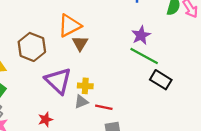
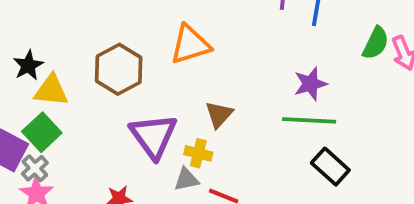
brown triangle: (80, 43) -> (219, 115), moved
green line: (144, 56) -> (309, 120), turned -36

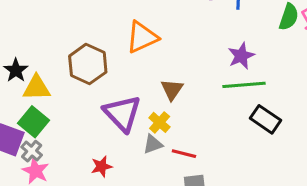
yellow cross: (198, 153) -> (160, 122), turned 35

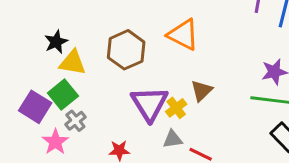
orange triangle: (142, 37) -> (183, 35), turned 40
yellow cross: (160, 122) -> (176, 108), moved
gray cross: (32, 151) -> (75, 121), moved

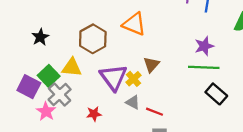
yellow triangle: (73, 63) -> (72, 67), moved
gray cross: (75, 121) -> (60, 95), size x1.5
gray triangle: (173, 139) -> (133, 102), turned 40

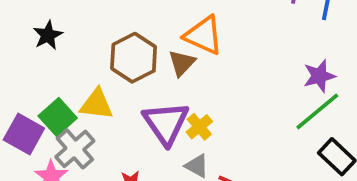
black star: (40, 37) -> (48, 35), moved
brown triangle: (151, 64) -> (182, 63), moved
green line: (204, 67) -> (317, 111), turned -44

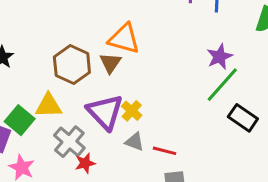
gray cross: (75, 149) -> (69, 142), moved

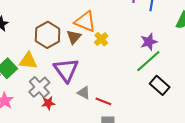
yellow cross: (132, 111) -> (101, 39), moved

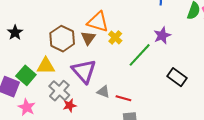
green line: (148, 61) -> (140, 55), moved

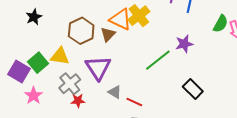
yellow cross: (115, 37) -> (139, 16), moved, size x1.5

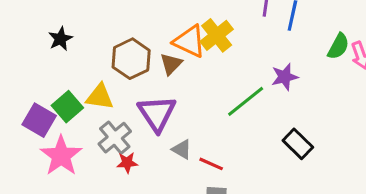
pink star: (34, 96) -> (61, 156), size x1.5

